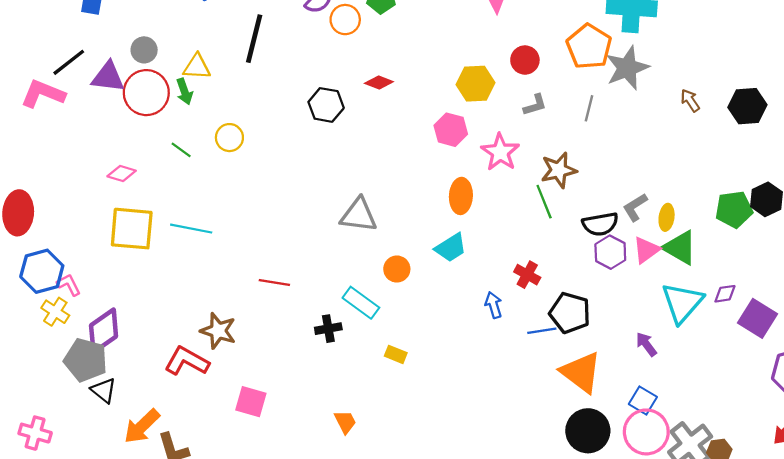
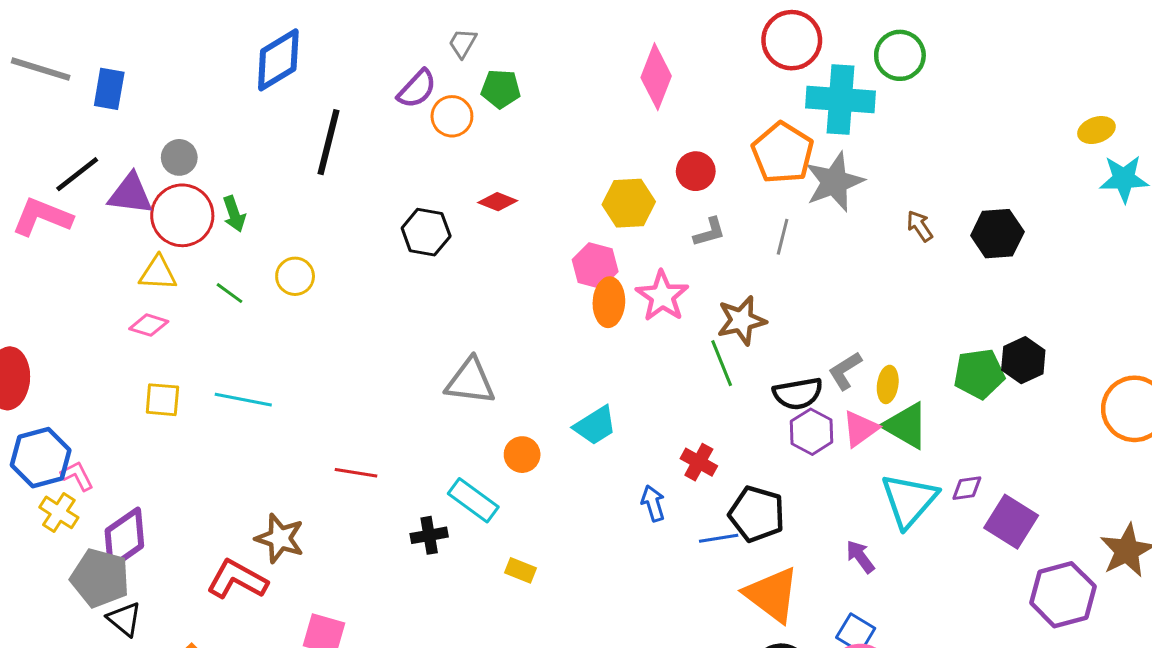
yellow triangle: (197, 67) -> (158, 273), moved
orange ellipse: (461, 196) -> (609, 302), moved
yellow square: (132, 229) -> (162, 400), size x0.6

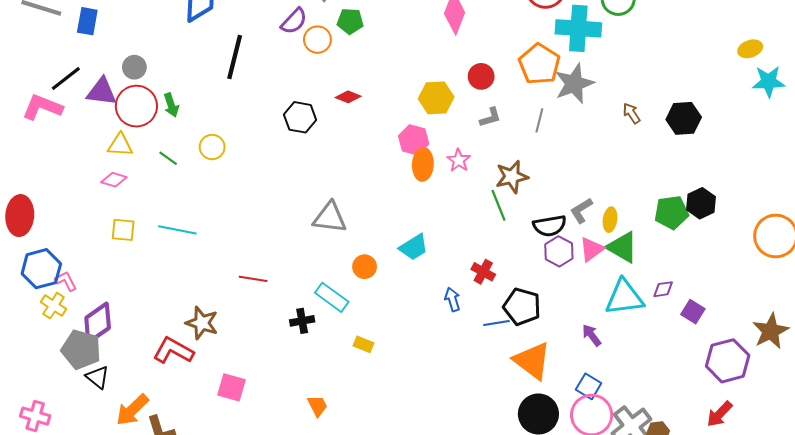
pink star: (662, 296) -> (459, 160), size x0.7
cyan triangle: (909, 500) -> (624, 297), turned 42
purple square: (1011, 522) -> (693, 312), size x0.7

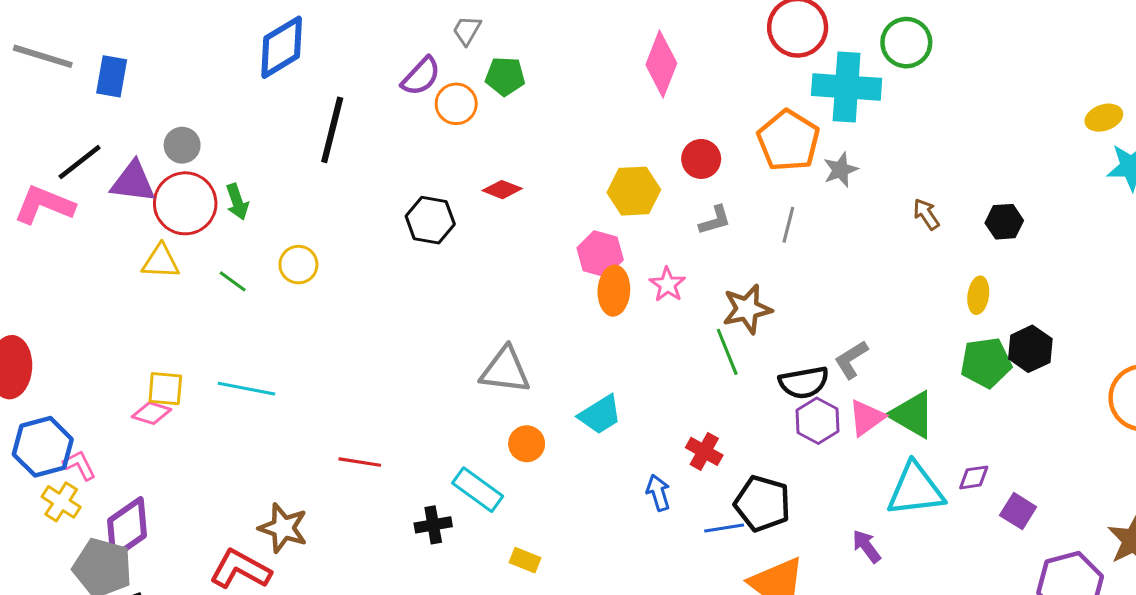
gray star: (574, 84) -> (840, 170), size x0.6
black hexagon: (684, 118) -> (1004, 222), size x0.7
pink diamond: (114, 180) -> (151, 413), moved
gray triangle: (330, 218) -> (505, 370), moved
yellow ellipse: (610, 220) -> (978, 295), moved

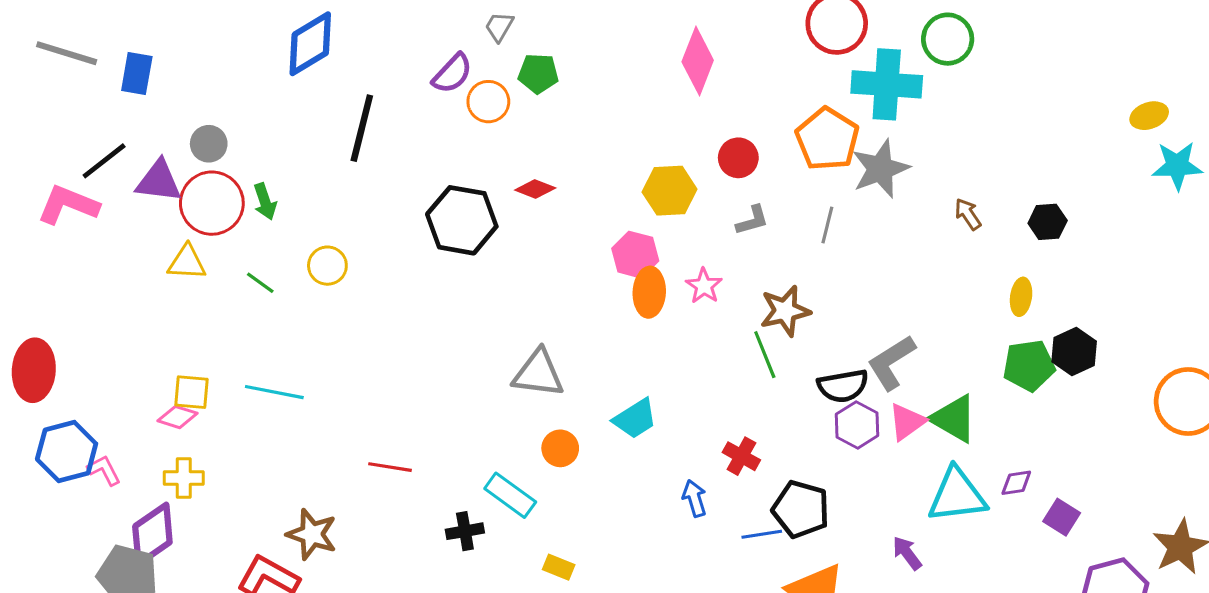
gray star: (840, 170) -> (880, 169), size x1.6
black hexagon: (430, 220) -> (462, 220), size x1.4
gray L-shape: (851, 360) -> (891, 362), size x1.4
yellow cross: (61, 502) -> (184, 478), moved, turned -33

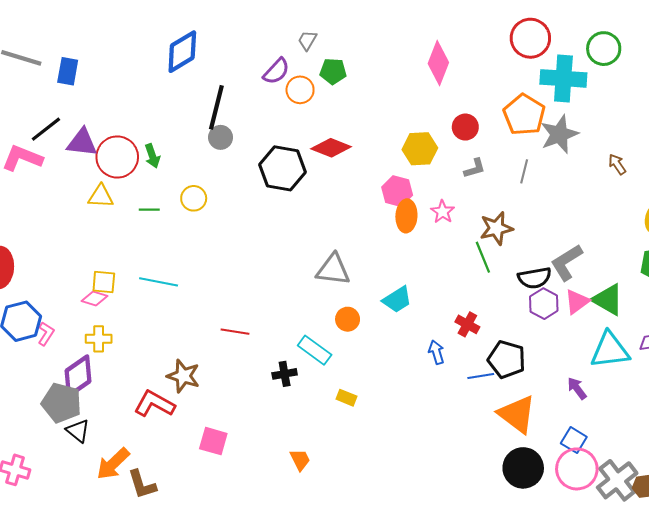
gray circle: (209, 144) -> (221, 137), moved
red diamond: (535, 189) -> (331, 148), size x1.5
green line: (260, 283) -> (149, 210), turned -36
pink L-shape: (104, 470) -> (46, 334), turned 60

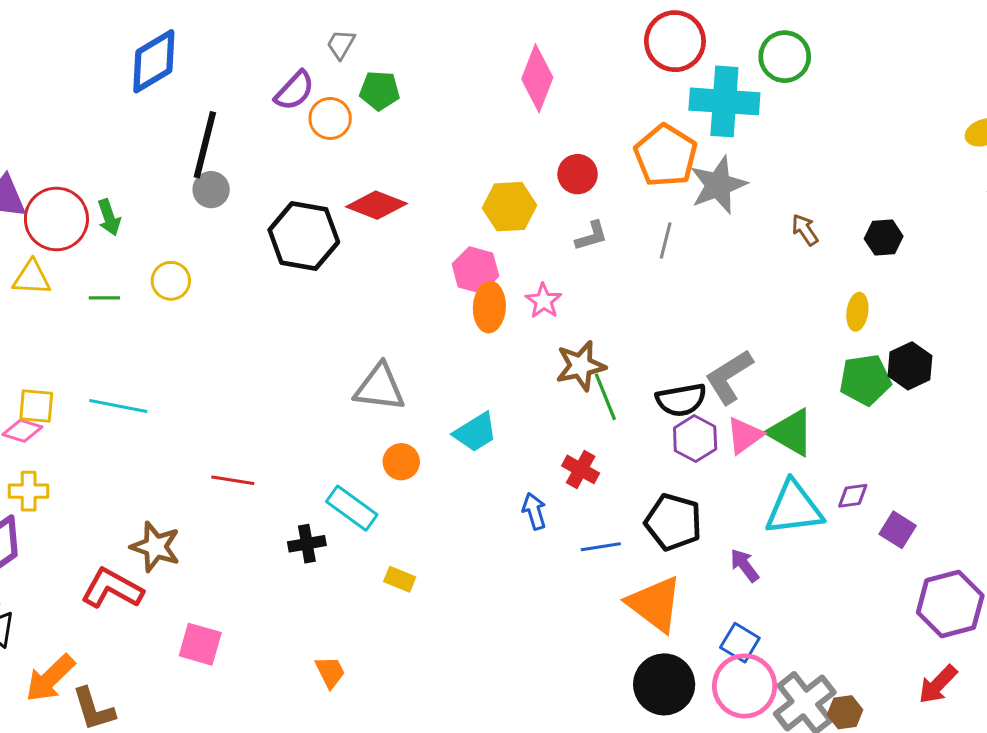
brown star: (496, 228) -> (581, 366), moved
green line: (483, 257) -> (605, 397), moved
black pentagon: (507, 359) -> (673, 522), moved

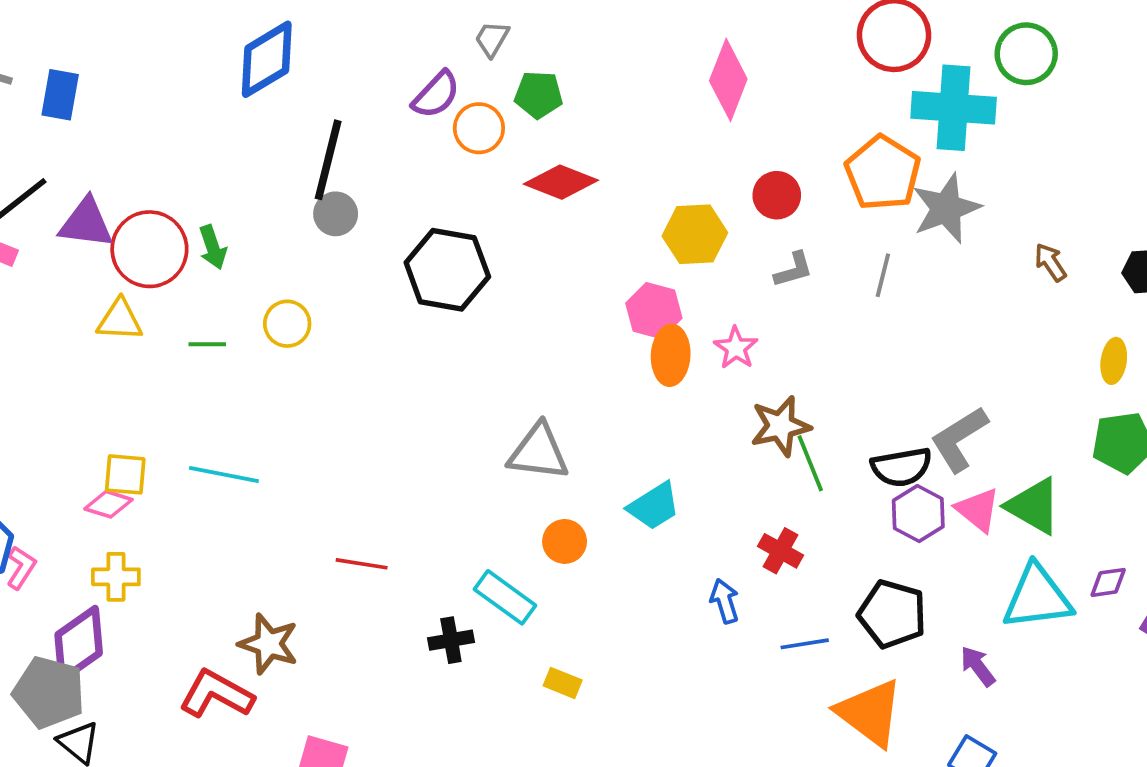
red diamond: (377, 205) -> (561, 182), moved
pink triangle: (745, 435) -> (978, 510), turned -45

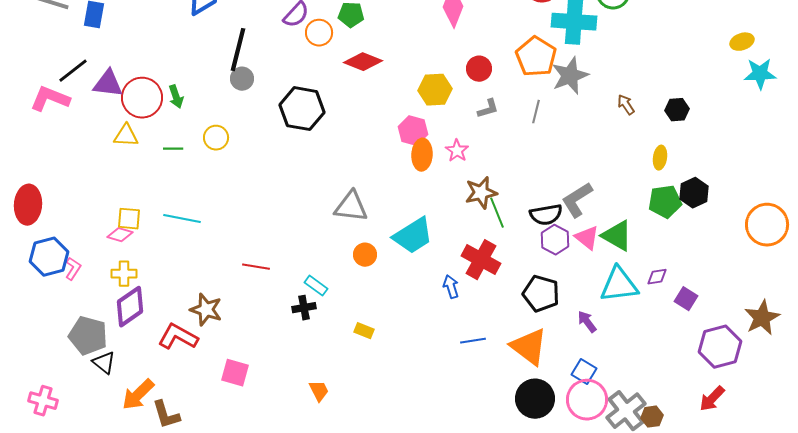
cyan trapezoid: (654, 506) -> (413, 236), size x1.4
red cross: (780, 551) -> (481, 260), size x1.6
cyan rectangle: (505, 597) -> (316, 286), moved, size x0.7
purple diamond: (79, 644) -> (130, 307), moved
blue line: (805, 644) -> (473, 341), moved

